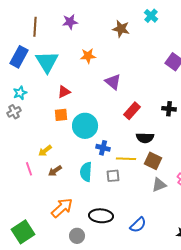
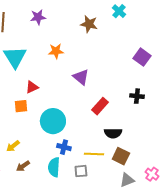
black cross: (169, 109) -> (137, 96), moved
orange square: (61, 115) -> (21, 106), moved
blue cross: (103, 148) -> (64, 147), moved

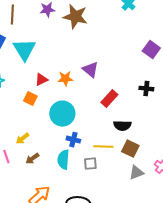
brown star: (89, 24) -> (75, 17), moved, size x1.4
orange star: (56, 51) -> (65, 79), moved
orange square: (21, 106) -> (30, 99), turned 32

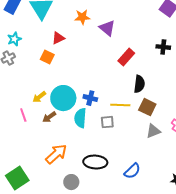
orange star: (65, 79) -> (82, 17), moved
cyan circle: (62, 114) -> (63, 98), moved
black semicircle: (122, 126) -> (139, 84), turned -84

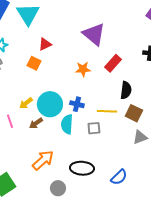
orange star: (82, 17) -> (83, 69), moved
purple triangle: (107, 28) -> (94, 34), size x1.4

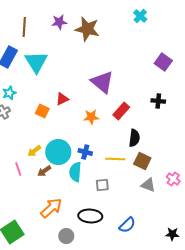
red triangle: (45, 44) -> (62, 99), moved
gray square: (94, 128) -> (102, 185), moved
gray triangle: (140, 137) -> (148, 185), turned 42

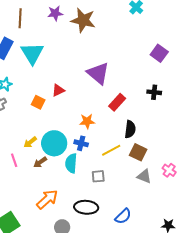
orange star: (91, 117) -> (87, 121), moved
yellow line: (115, 159) -> (111, 150), turned -30

